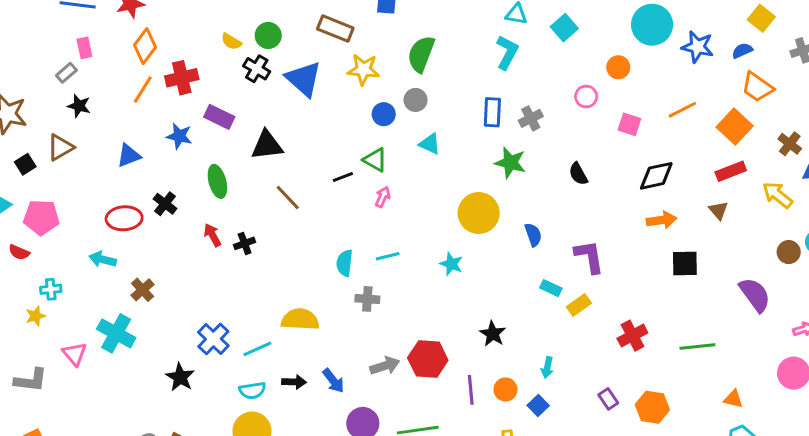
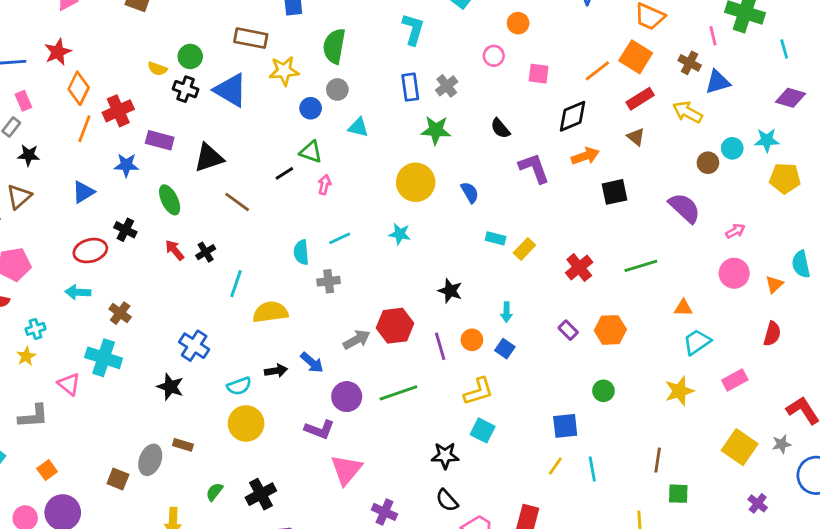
orange line: (682, 110) -> (597, 71), moved
purple L-shape: (589, 257) -> (534, 168), moved
cyan line: (257, 349) -> (236, 284), moved, turned -36

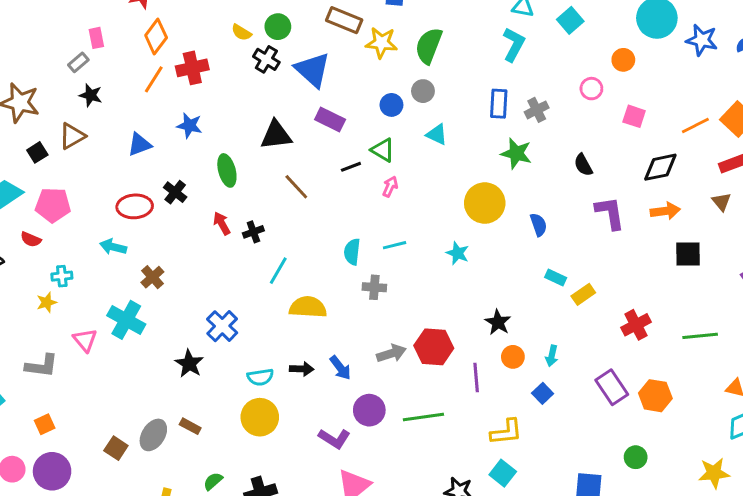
yellow star: (284, 71) -> (381, 43), moved
purple rectangle: (160, 140) -> (330, 120), moved
purple rectangle: (568, 330) -> (612, 387), size x1.6
orange circle: (472, 340) -> (513, 357), moved

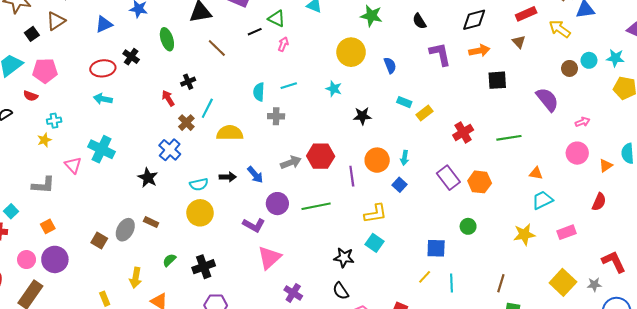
red arrow: (222, 223) -> (168, 98), moved
cyan arrow: (113, 247) -> (103, 99), moved
brown cross: (152, 277) -> (186, 123), moved
black star: (498, 322) -> (362, 116), moved, turned -30
orange circle: (513, 357) -> (377, 160), size x1.5

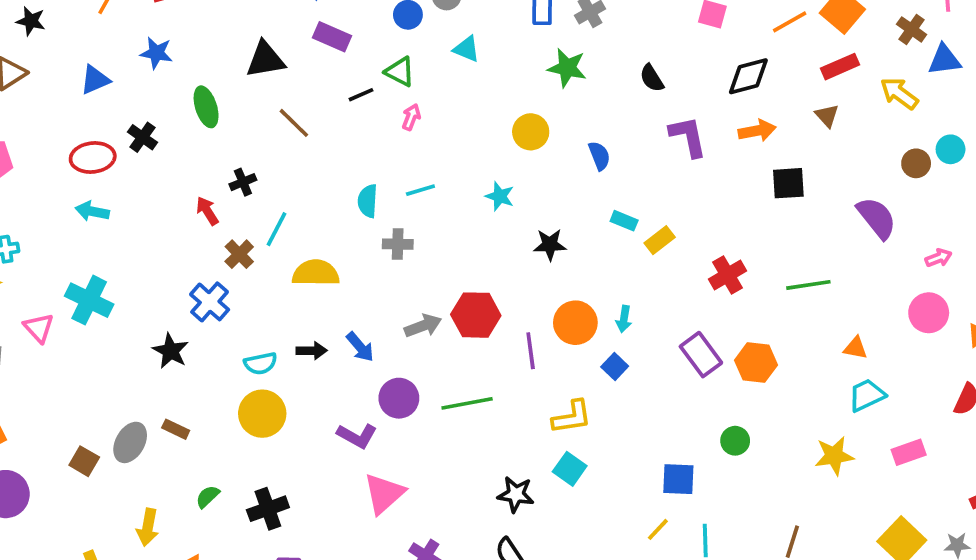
yellow circle: (351, 52) -> (531, 132), size x0.7

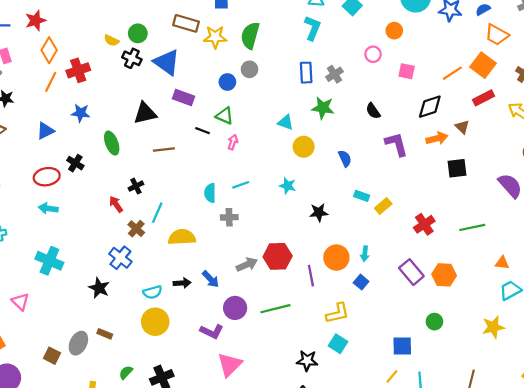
cyan triangle: (467, 49) -> (286, 122), moved
black line: (361, 95) -> (202, 131), turned 48
brown triangle: (827, 116) -> (462, 127), moved
brown line: (294, 123) -> (164, 149), turned -48
pink triangle: (39, 328) -> (20, 302), moved

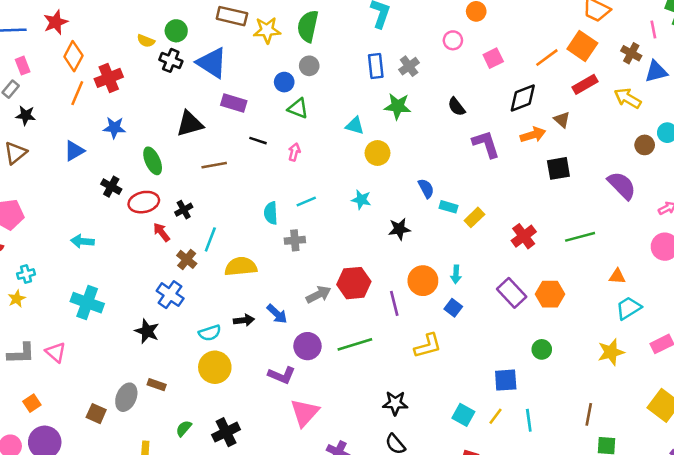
pink square: (407, 71) -> (493, 58), turned -35
green triangle: (225, 116) -> (298, 108), moved
blue semicircle: (345, 158) -> (426, 188), moved
red ellipse: (47, 177) -> (144, 202), moved
cyan square: (338, 344) -> (463, 415), moved

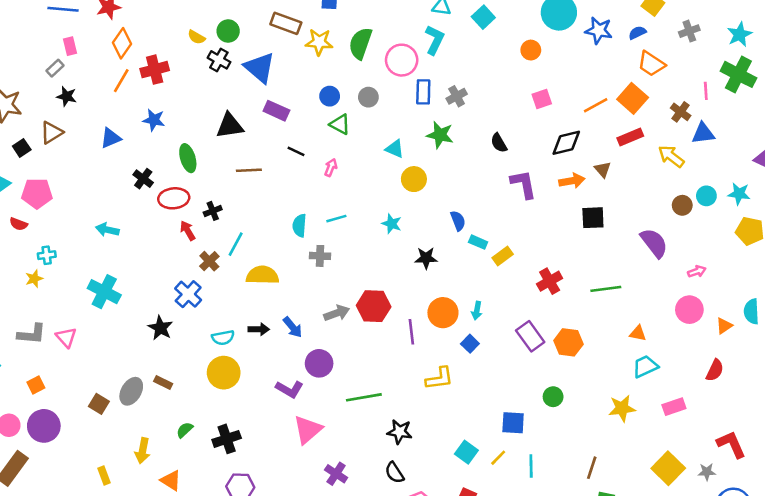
pink circle: (453, 40) -> (402, 60), moved, size x1.6
gray circle: (309, 66) -> (368, 97), moved
green line: (355, 344) -> (364, 397), moved

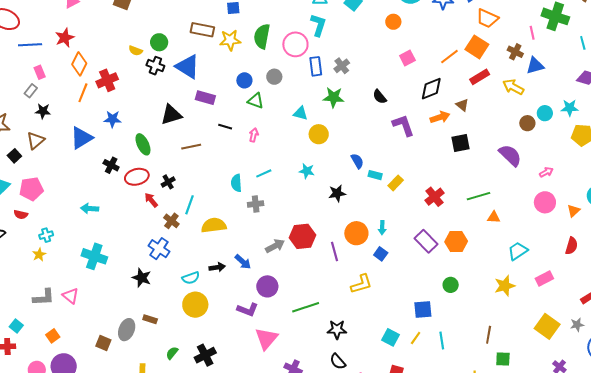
blue triangle: (111, 138) -> (81, 138), size x1.4
orange triangle: (638, 333) -> (494, 217), moved

